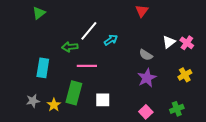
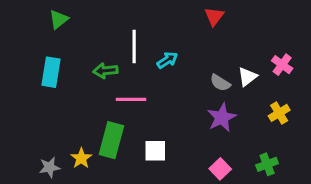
white line: (89, 31) -> (134, 46), turned -40
white triangle: (169, 42) -> (247, 77), moved
cyan rectangle: (43, 68) -> (51, 72), moved
gray star: (33, 101) -> (50, 167), moved

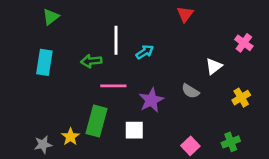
pink cross: (282, 65) -> (244, 43), moved
gray semicircle: (220, 83) -> (190, 91), moved
purple star: (222, 117) -> (151, 100), moved

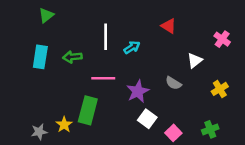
red triangle: (185, 14) -> (169, 26), moved, turned -35
green arrow: (91, 61) -> (72, 57), moved
white square: (134, 130) -> (147, 119), moved, turned 36

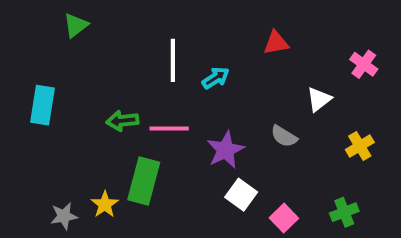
red triangle: (169, 26) -> (276, 43), turned -42
cyan rectangle: (40, 57) -> (43, 105), moved
green arrow: (72, 57) -> (122, 121), moved

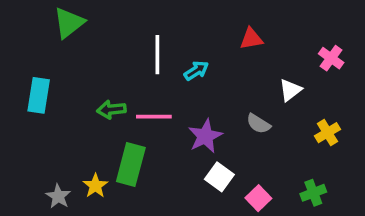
green triangle: (76, 25) -> (69, 23), size x1.4
gray star: (64, 216) -> (58, 196), turned -30

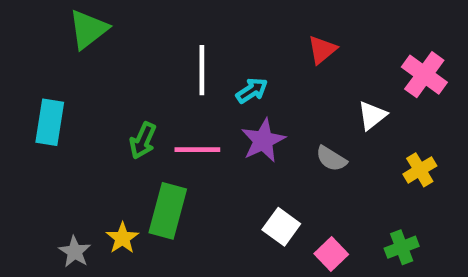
red triangle: (251, 39) -> (322, 50), turned -30
pink cross: (331, 58) -> (424, 75), size x1.4
green arrow: (111, 110) -> (143, 140), turned -60
purple star: (205, 136) -> (263, 140), moved

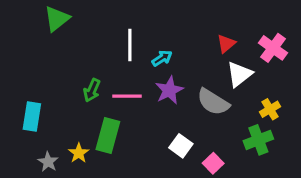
red triangle: (322, 50) -> (226, 44), moved
white triangle: (372, 116) -> (239, 74), size x1.4
cyan rectangle: (50, 122) -> (32, 117), moved
gray semicircle: (331, 159) -> (213, 102), size x1.6
green cross: (402, 247) -> (258, 140), moved, size x1.4

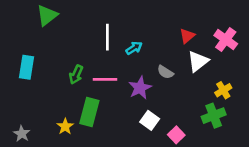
purple star: (169, 90) -> (140, 88), moved
gray semicircle: (213, 102) -> (165, 72), moved, size x0.6
cyan rectangle: (32, 117) -> (27, 67), moved
gray star: (48, 162) -> (22, 134), moved

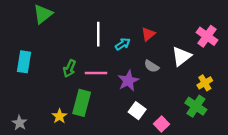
red triangle: (187, 36) -> (148, 34), moved
green cross: (214, 116) -> (196, 106), turned -35

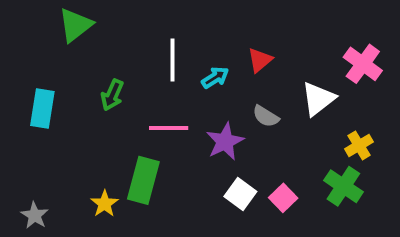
green arrow: (69, 68) -> (112, 95), moved
pink square: (162, 124) -> (283, 198), moved

